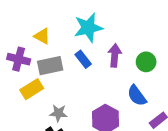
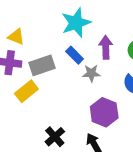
yellow triangle: (42, 36) -> (16, 37), moved
gray star: (58, 113) -> (91, 73), moved

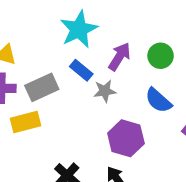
purple arrow: (106, 47) -> (119, 57), turned 40
yellow rectangle: (26, 91) -> (25, 122), turned 30

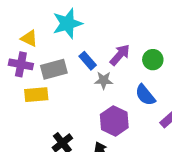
cyan star: (79, 29) -> (67, 24), moved

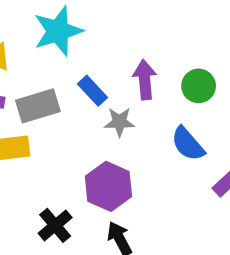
purple arrow: (120, 55) -> (145, 80), turned -45
purple hexagon: (114, 121) -> (108, 186), moved

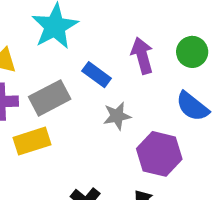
gray star: (119, 122) -> (117, 116), moved
purple hexagon: (108, 186) -> (159, 154), moved

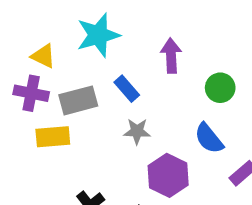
purple arrow: (142, 56) -> (171, 56), moved

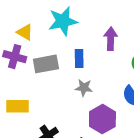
blue rectangle: (127, 89) -> (79, 59), turned 36
yellow rectangle: (53, 137) -> (18, 106), moved

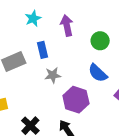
cyan star: (63, 21) -> (33, 18), moved, size x0.6

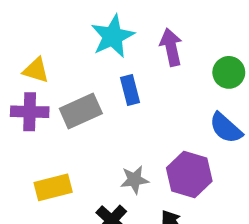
cyan star: (33, 18) -> (113, 36), size x1.5
gray star: (53, 75) -> (134, 180), moved

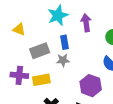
purple cross: (30, 112) -> (19, 75), moved
gray star: (134, 180) -> (63, 60), moved
yellow rectangle: (53, 187) -> (41, 80), moved

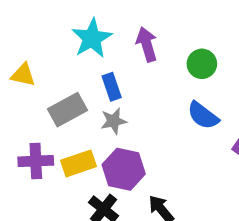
purple hexagon: (91, 86) -> (124, 169), moved

